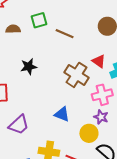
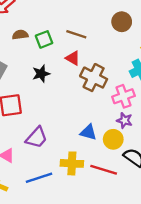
green square: (39, 20) -> (44, 39), moved
red triangle: (99, 61) -> (73, 58), moved
blue triangle: (62, 114) -> (88, 132), moved

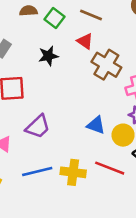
green square: (44, 39) -> (55, 18), turned -36
yellow cross: (72, 163) -> (73, 172), moved

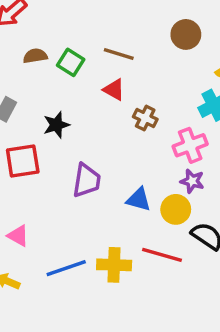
black star: (48, 56) -> (56, 125), moved
brown cross: (106, 65) -> (145, 118), size x0.6
purple trapezoid: (38, 127) -> (87, 180), moved, turned -32

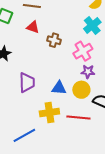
yellow cross: (114, 265) -> (49, 113), moved

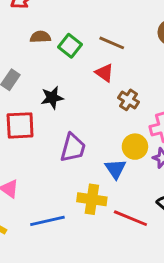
blue triangle: (59, 88) -> (115, 169), turned 35
yellow circle: (81, 90) -> (135, 147), moved

